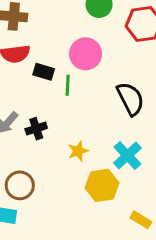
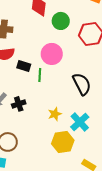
yellow star: (78, 151) -> (55, 114), moved

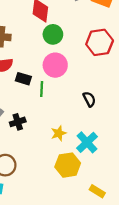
green circle: (61, 21) -> (53, 34), moved
black semicircle: (82, 84) -> (89, 99), size x0.6

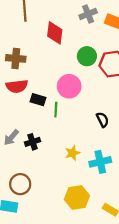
green circle: (53, 34) -> (87, 56), moved
cyan cross: (87, 142) -> (100, 162), turned 30
yellow hexagon: (68, 165) -> (77, 197), moved

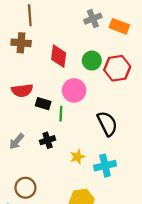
red diamond: (55, 33) -> (59, 56), moved
brown cross: (16, 58) -> (21, 43), moved
black semicircle: (102, 120) -> (107, 124), size x1.6
black cross: (32, 142) -> (48, 140), moved

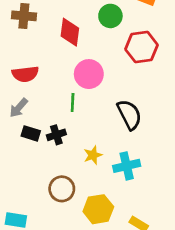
green circle: (92, 61) -> (110, 16), moved
black rectangle: (43, 104) -> (31, 133), moved
gray arrow: (17, 141) -> (19, 108), moved
brown circle: (25, 188) -> (62, 189), moved

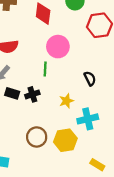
black semicircle: (129, 115) -> (90, 78), size x0.6
yellow star: (93, 155) -> (66, 101), moved
yellow hexagon: (98, 209) -> (65, 140), moved

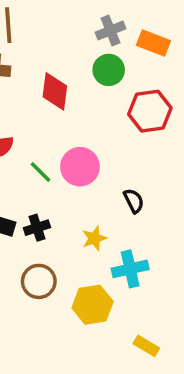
pink circle: (58, 47) -> (80, 167), moved
green line: (45, 69) -> (41, 172), moved, turned -48
brown circle: (37, 137) -> (39, 281), moved

